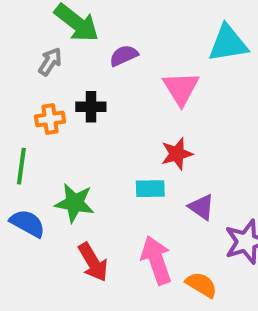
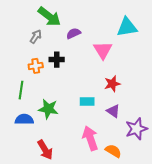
red star: (177, 154) -> (112, 84), moved
blue semicircle: (28, 223) -> (24, 119), turned -30
red arrow: (93, 262) -> (45, 150), moved

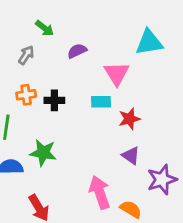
green arrow: (49, 17) -> (45, 28), size x0.6
black cross: (57, 60) -> (54, 100), moved
cyan rectangle: (87, 102) -> (101, 102), moved

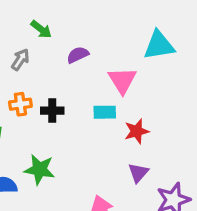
purple triangle: (131, 156) -> (138, 173), turned 36

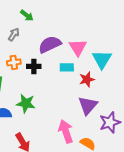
cyan triangle: (159, 45) -> (102, 59), moved, turned -50
purple semicircle: (78, 55) -> (50, 44), moved, size x1.6
purple triangle: (138, 173) -> (88, 105), size x1.5

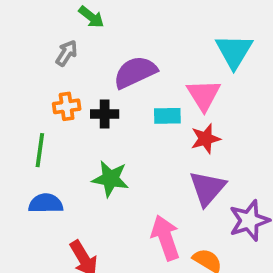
pink triangle: (78, 47) -> (204, 95), moved
cyan triangle: (102, 59) -> (234, 51), moved
green star: (26, 103) -> (110, 179), moved

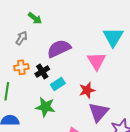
black cross: (105, 114) -> (42, 71), turned -32
cyan rectangle: (167, 116) -> (58, 84), moved, turned -32
red star: (205, 139) -> (87, 90), moved

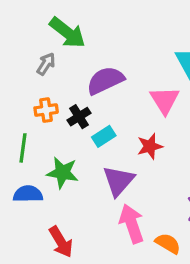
green arrow: (35, 18) -> (67, 33), size x1.6
green star: (45, 107) -> (63, 173), moved
purple triangle: (99, 112) -> (119, 181), moved

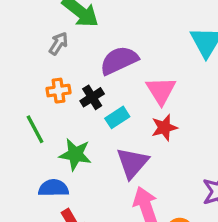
pink triangle: (165, 100) -> (161, 91), moved
green line: (23, 148) -> (35, 129), turned -36
blue semicircle: (28, 194) -> (53, 188), moved

